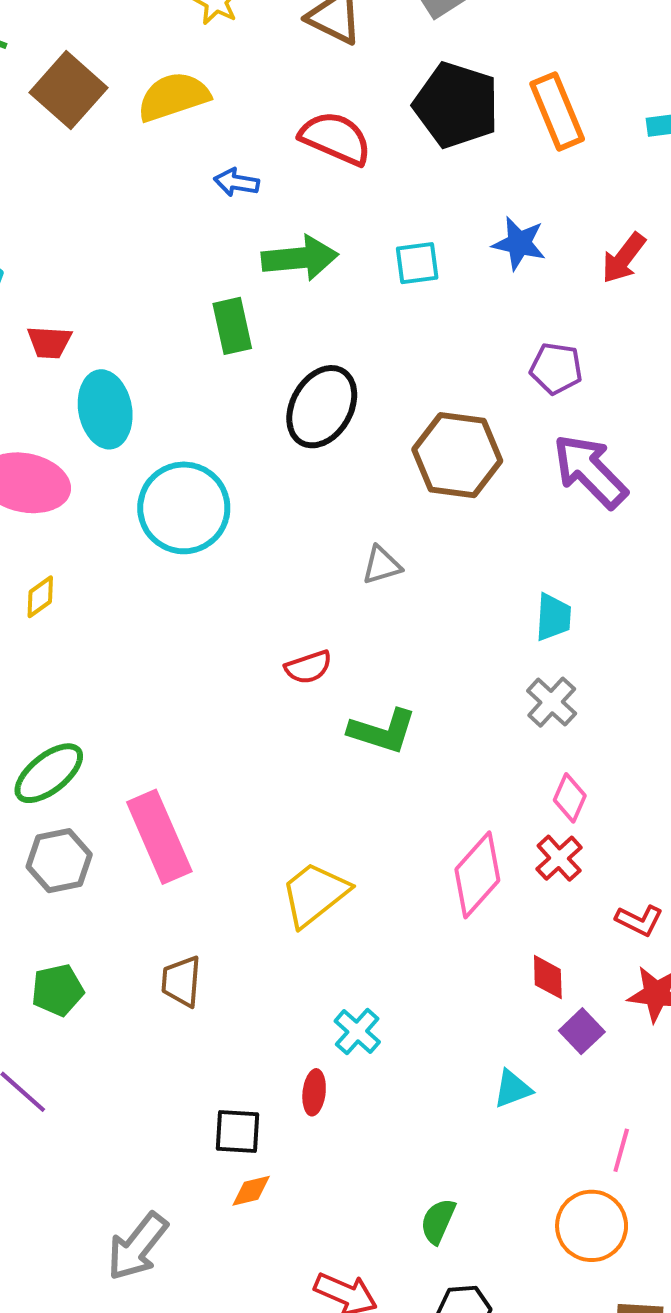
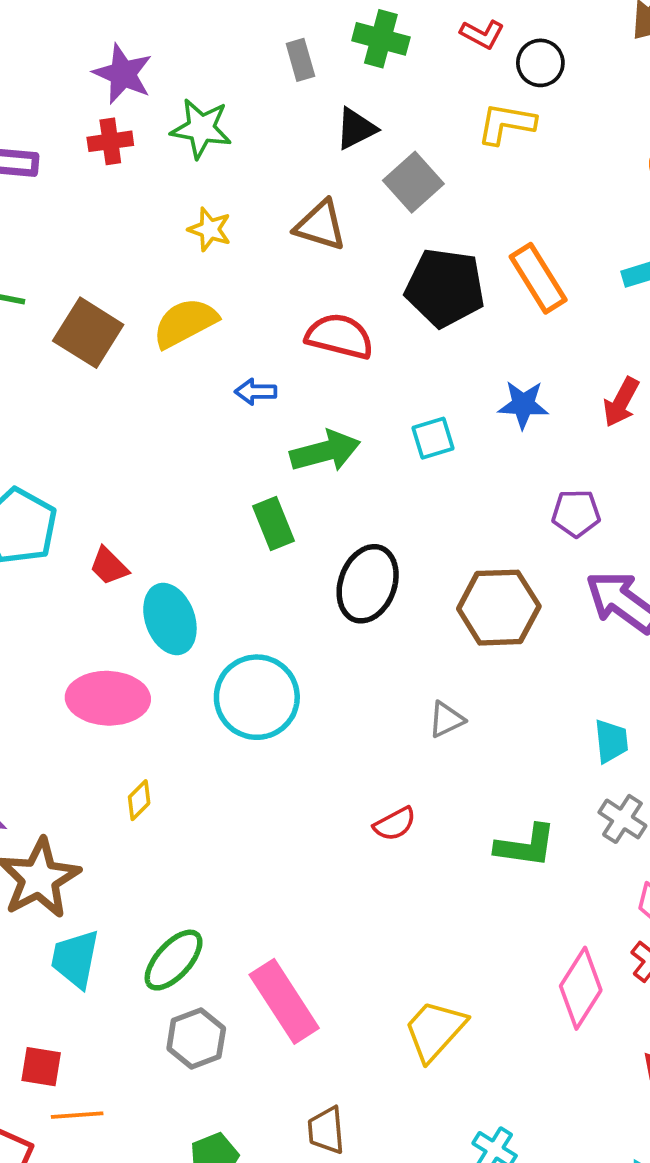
red trapezoid: (49, 342) -> (109, 566), turned 51
green L-shape: (382, 731) -> (526, 846), moved

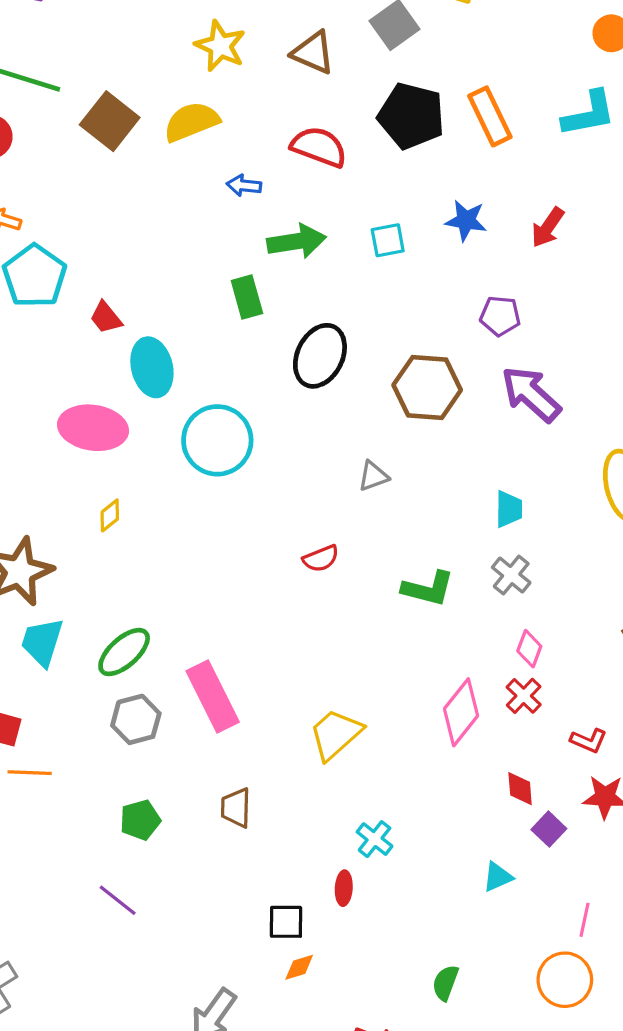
yellow star: (210, 229) -> (220, 46), size x1.4

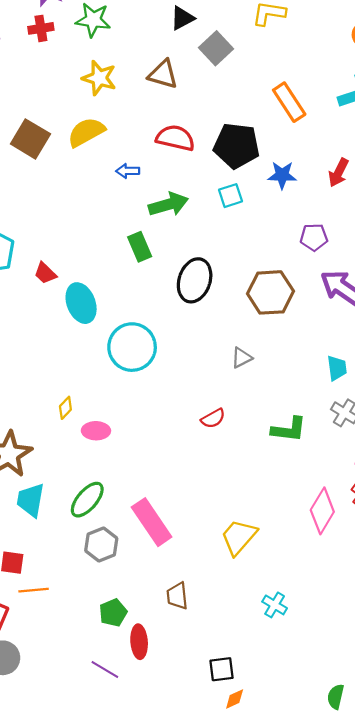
black pentagon: (411, 116) -> (236, 146), moved
pink ellipse: (93, 428) -> (96, 431), moved, size x0.6
red ellipse: (344, 888) -> (139, 642), moved, size x1.4

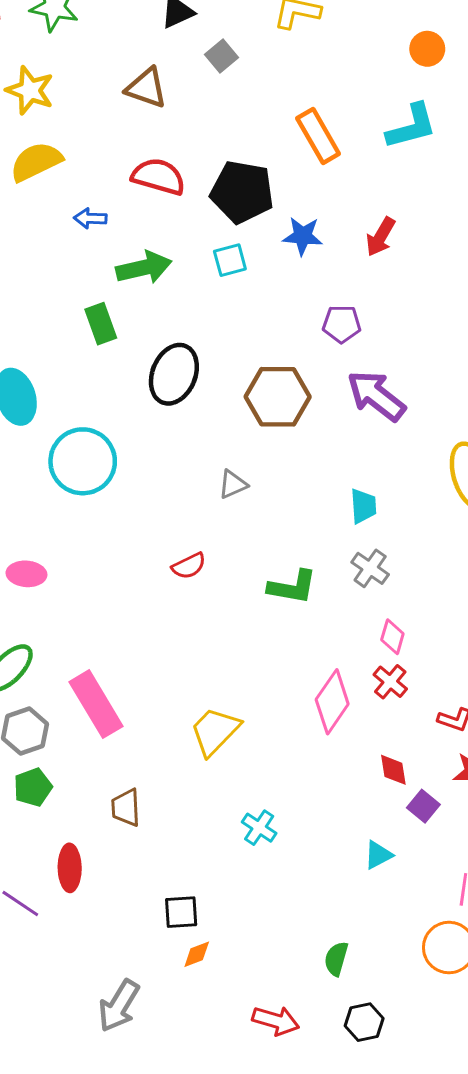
gray square: (216, 48) -> (221, 56), size x0.7
yellow star: (99, 78) -> (30, 90), moved
green pentagon: (113, 613) -> (33, 787), moved

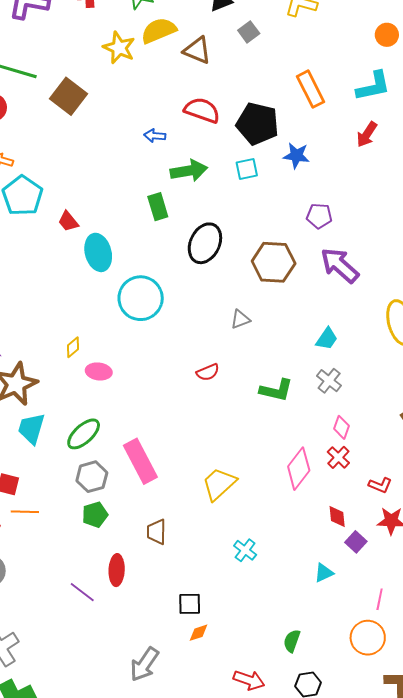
yellow semicircle: (36, 162) -> (159, 31), moved
red arrow: (381, 237) -> (367, 134), moved
cyan trapezoid: (363, 506) -> (327, 339), turned 35

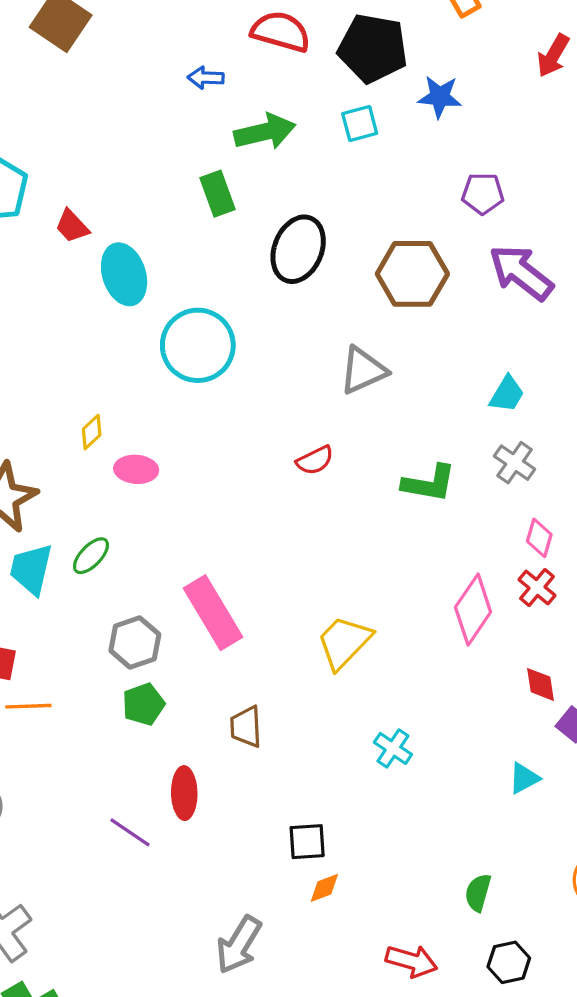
gray triangle: (240, 319) -> (363, 370), size x1.5
green ellipse: (84, 434) -> (91, 556), moved, size x0.7

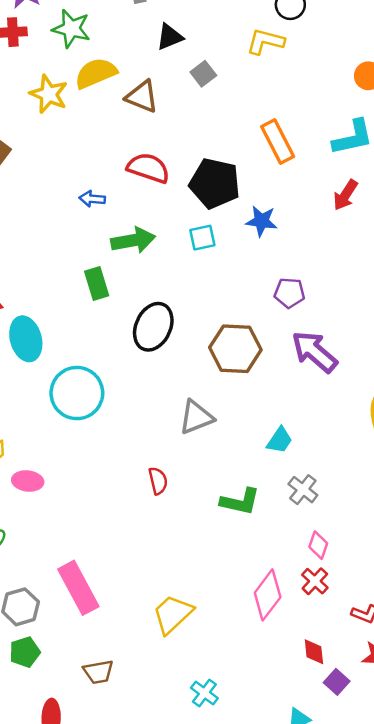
cyan trapezoid: (507, 394) -> (280, 440), moved
red semicircle: (315, 460) -> (158, 481), turned -80
brown trapezoid: (246, 727) -> (98, 672), turned -100

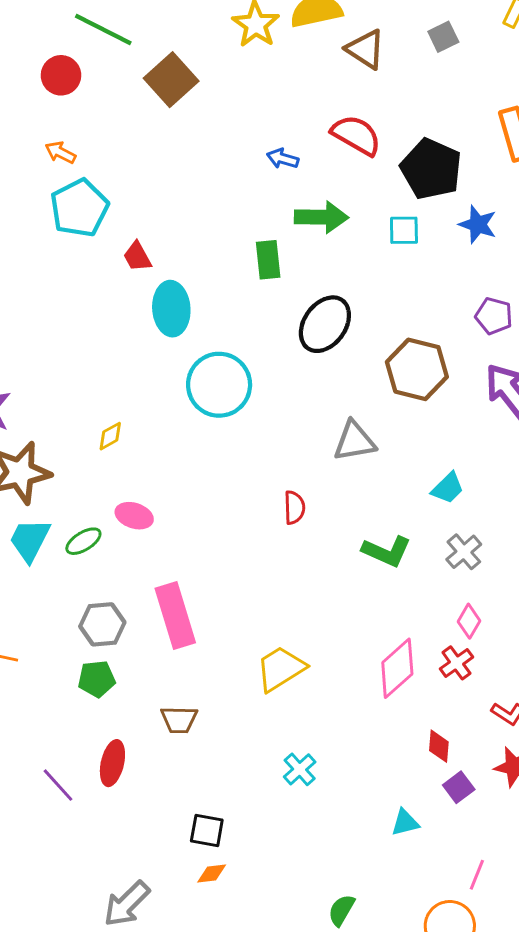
pink ellipse: (28, 481) -> (134, 516), moved

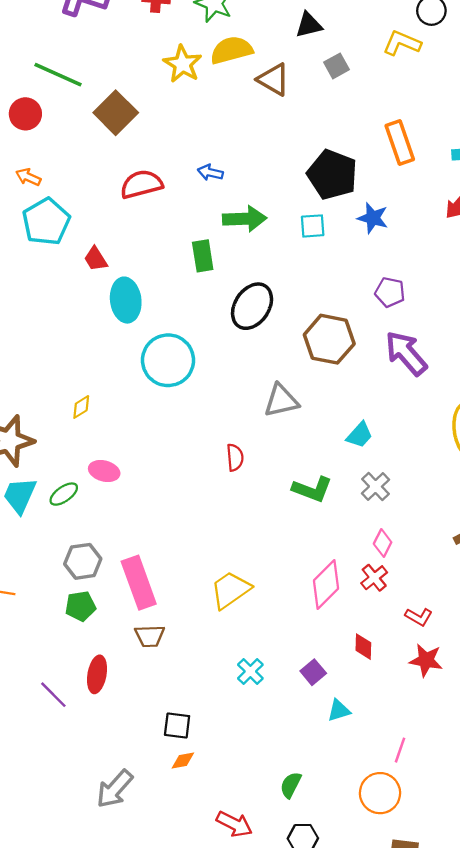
red semicircle: (356, 135) -> (141, 184), moved, turned -42
pink rectangle: (175, 615) -> (139, 583), moved
purple square: (459, 787) -> (313, 672), moved

